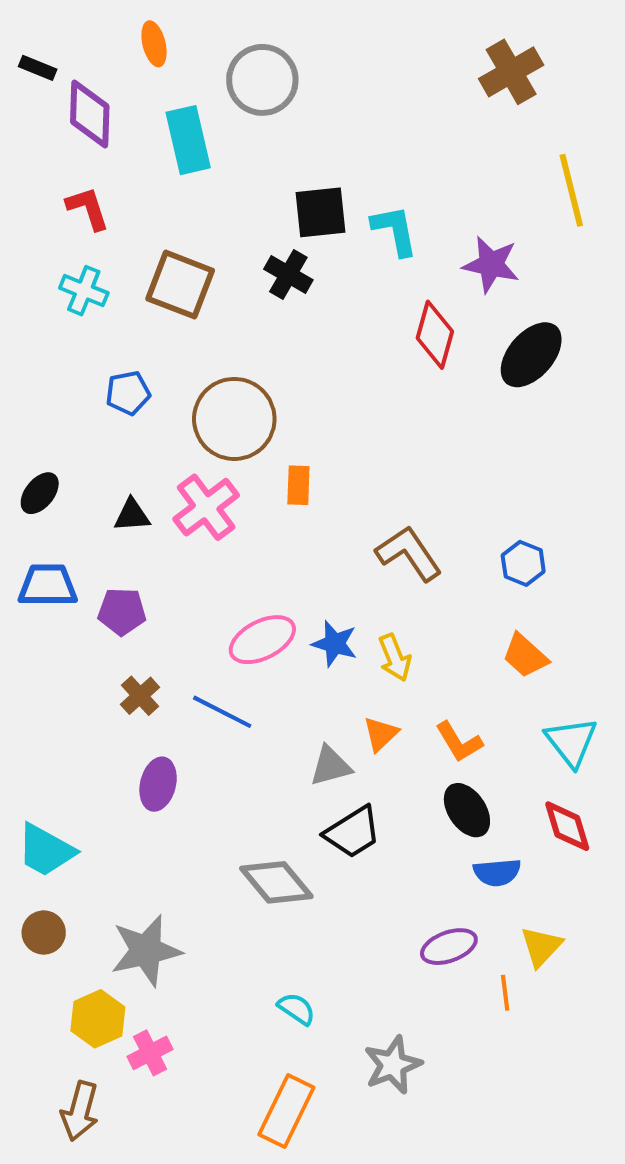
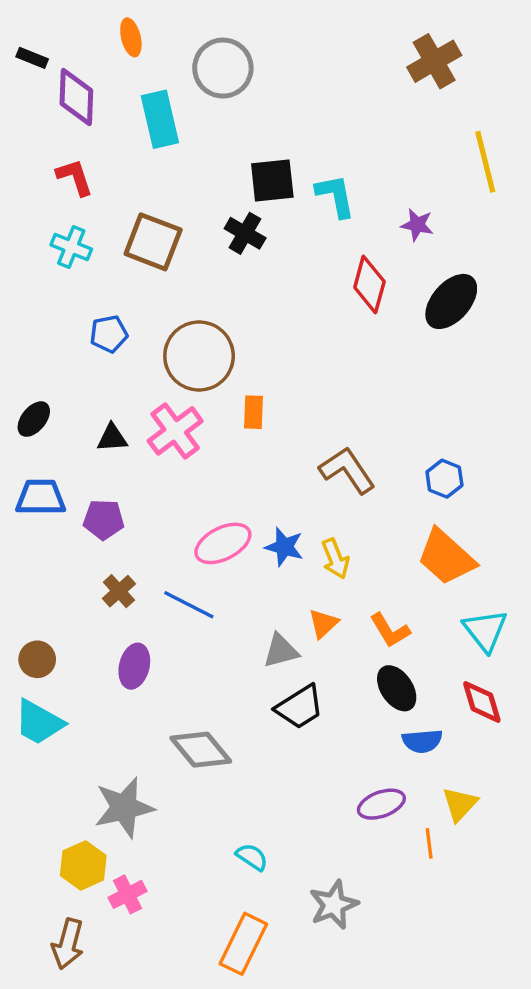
purple star: (491, 264) -> (417, 225), size x0.7
orange trapezoid: (525, 656) -> (446, 557), size x1.5
gray diamond: (276, 882) -> (201, 750), moved
brown circle: (44, 933) -> (37, 659), moved

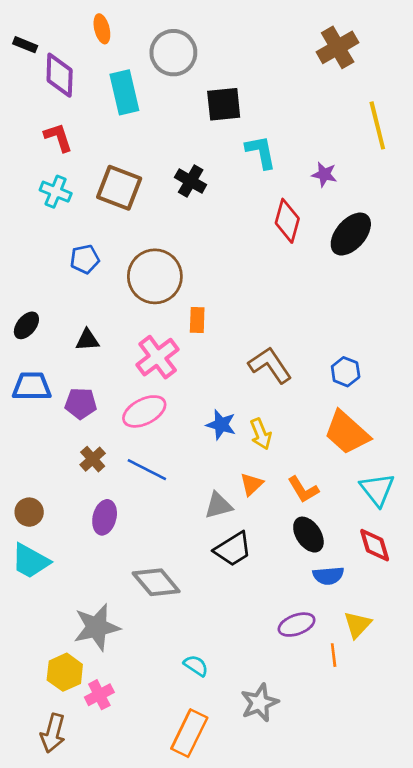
black square: (272, 181) -> (224, 104), moved
pink cross: (175, 431) -> (158, 357), moved
pink ellipse: (223, 543) -> (144, 411), moved

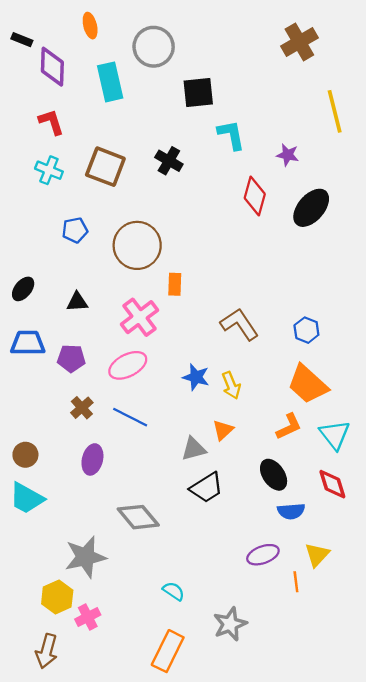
orange L-shape: (303, 490) -> (289, 427), moved, turned -84

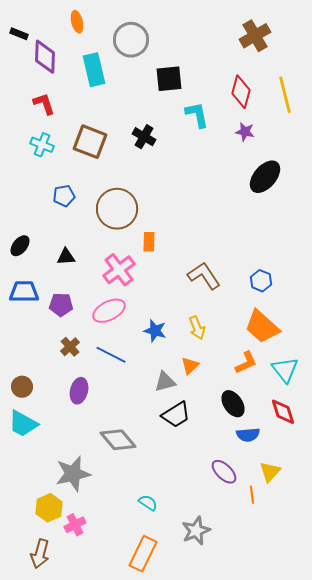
red diamond: (255, 196) -> (241, 92), moved
blue star: (196, 377) -> (155, 331), moved
purple ellipse: (263, 555) -> (224, 472), turned 64

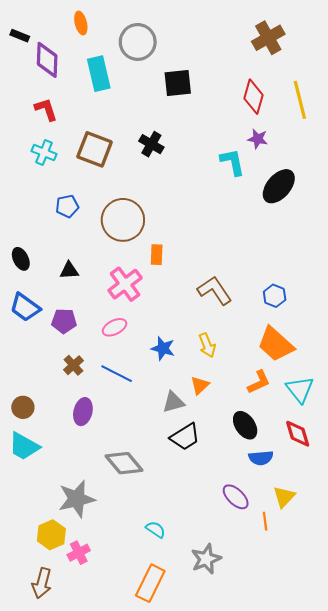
cyan L-shape: (197, 115) -> (232, 162), moved
black ellipse: (20, 246) -> (21, 259), turned -65
blue trapezoid: (24, 292) -> (25, 307), turned -144
pink ellipse: (109, 311) -> (115, 327), size x0.7

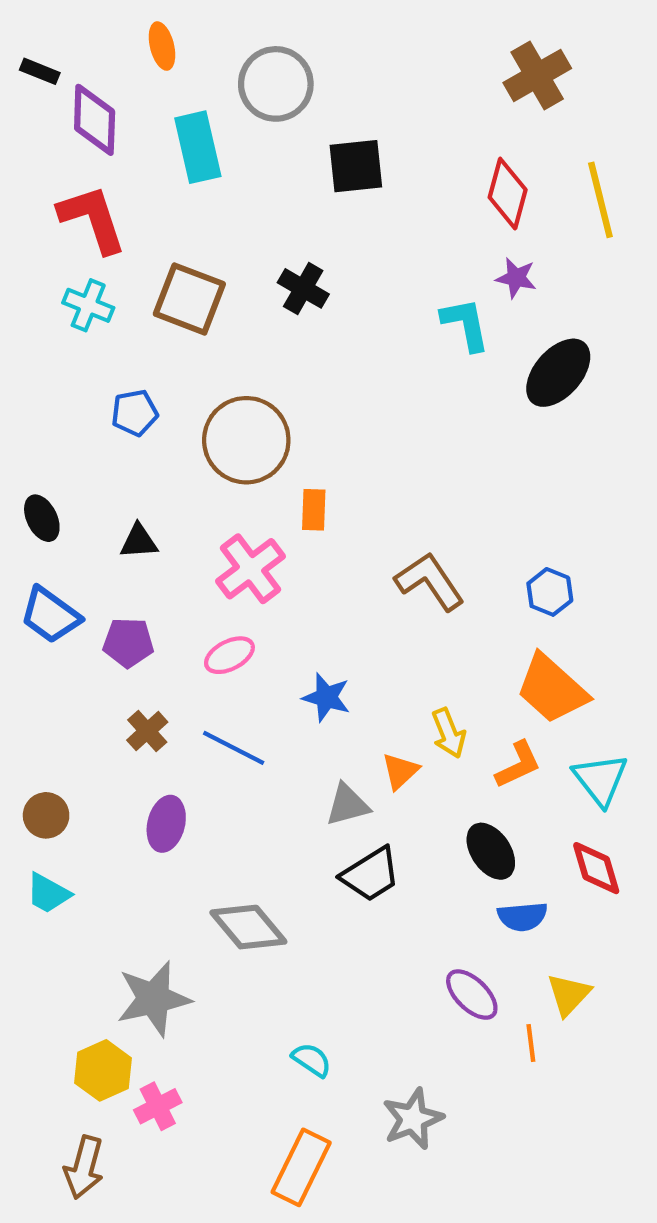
red L-shape: (46, 109) -> (92, 219), size x1.5
yellow arrow: (207, 345) -> (449, 733), moved
cyan trapezoid: (24, 446) -> (48, 893), size x0.7

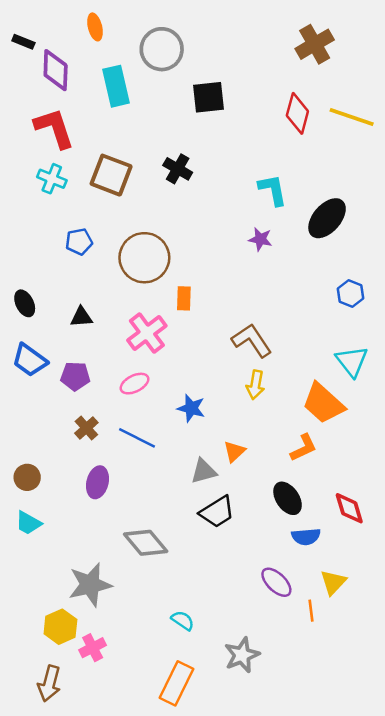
yellow line: (600, 200) -> (352, 117), turned -57
purple star: (516, 278) -> (260, 239), moved
blue hexagon: (550, 592) -> (350, 293), moved
yellow arrow: (449, 733) -> (255, 385), moved, turned 32
cyan triangle: (600, 780) -> (352, 361), moved

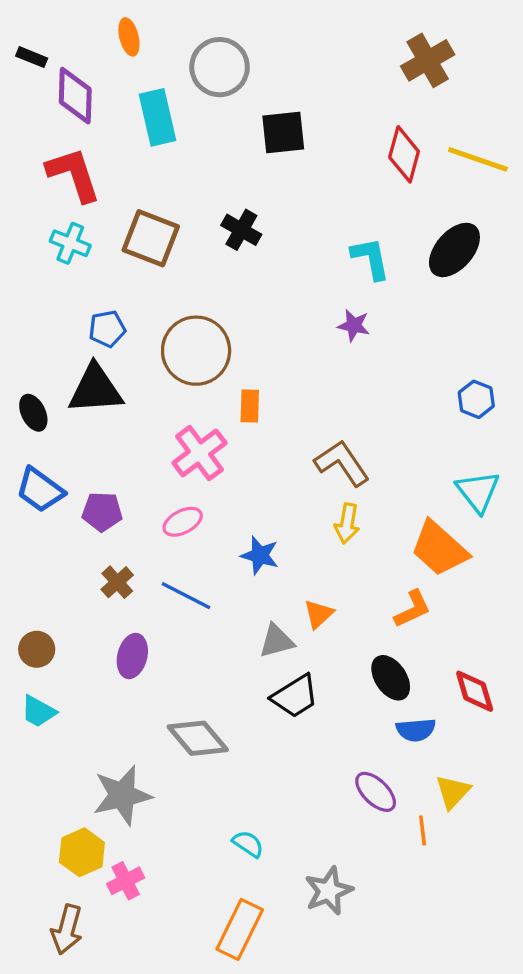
black ellipse: (327, 218) -> (454, 250), moved
black triangle: (81, 317) -> (95, 389), moved, size x1.8

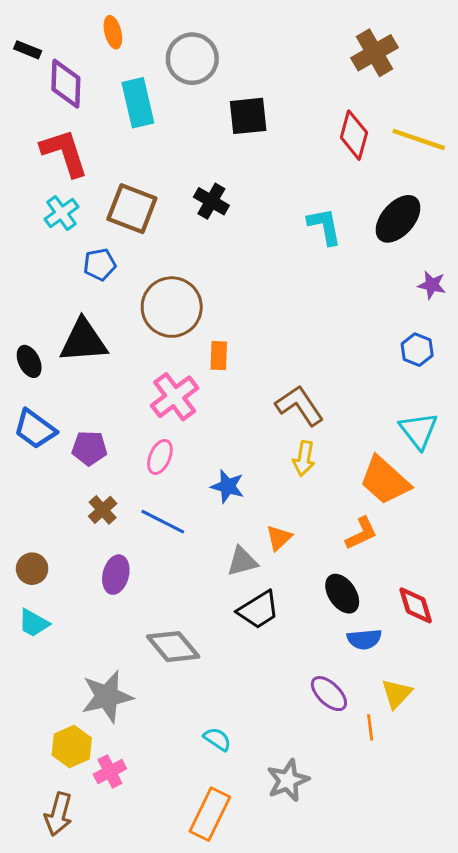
cyan cross: (70, 243) -> (61, 213), turned 32
purple star: (354, 325) -> (432, 285), moved
blue pentagon: (107, 329) -> (100, 264), moved
pink ellipse: (183, 522) -> (160, 457), turned -40

